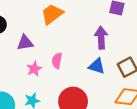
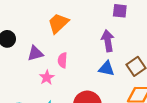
pink semicircle: (57, 61) -> (62, 60), moved

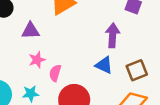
pink semicircle: (62, 60) -> (55, 73), moved

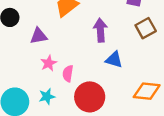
purple arrow: (113, 35) -> (100, 30), moved
brown square: (137, 70) -> (146, 28), moved

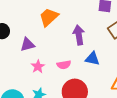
pink semicircle: (68, 74) -> (64, 65), moved, turned -104

